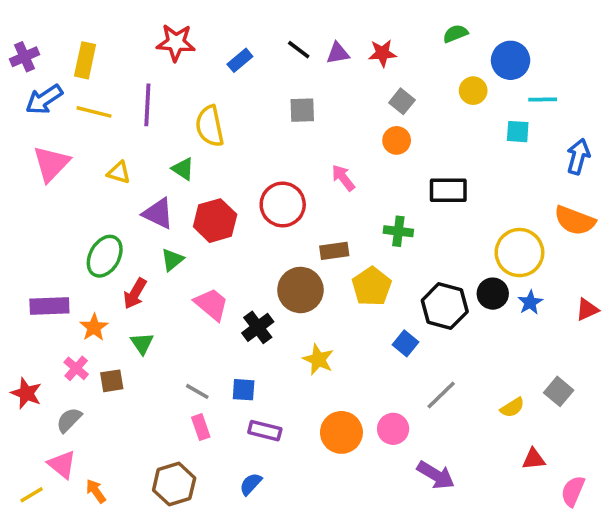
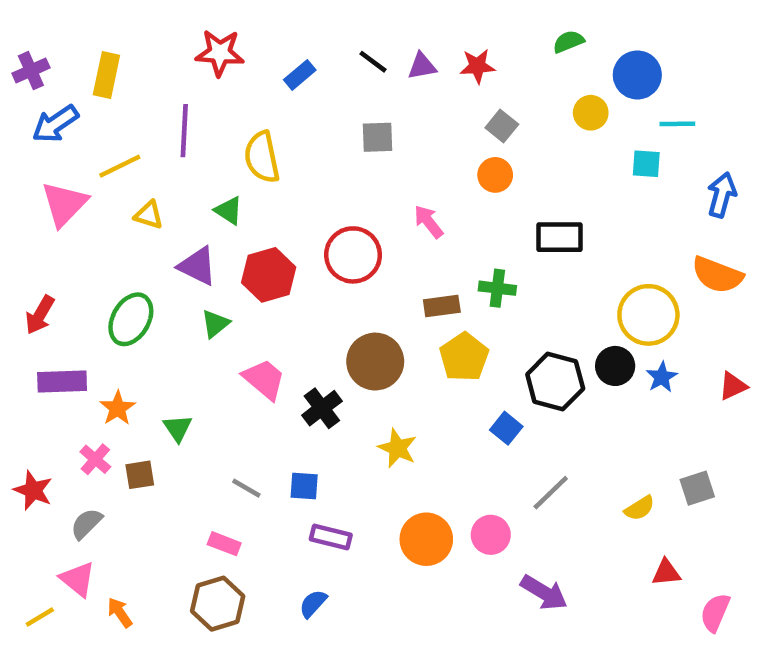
yellow line: (94, 112) -> (120, 166), moved, turned -40
brown rectangle: (334, 251) -> (442, 306), moved
red arrow: (135, 294) -> (40, 315), moved
gray square: (559, 391) -> (697, 488), turned 32
pink rectangle: (201, 427) -> (224, 544), moved, turned -50

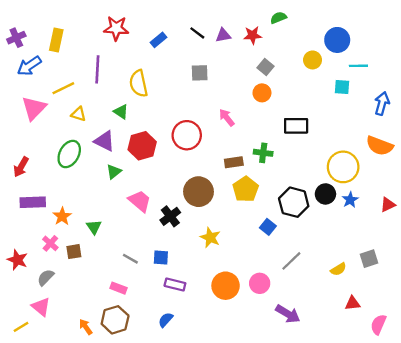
green semicircle: (568, 42) -> (278, 18), moved
green ellipse: (131, 319) -> (69, 154), moved
orange arrow: (120, 613) -> (86, 327), moved

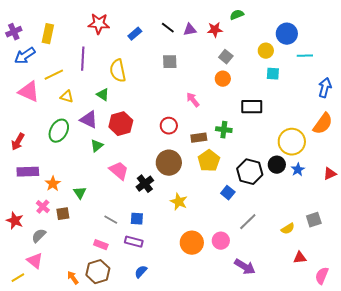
cyan square: (342, 87) -> (273, 74), moved
pink triangle: (34, 108) -> (29, 92), turned -50
red circle: (187, 135) -> (169, 126), moved, size x0.7
orange semicircle: (380, 146) -> (323, 124), turned -75
purple rectangle: (175, 284) -> (134, 242), moved

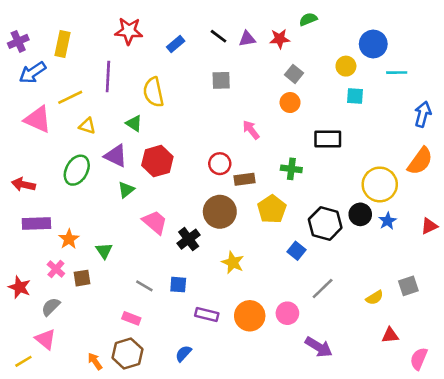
brown rectangle: (199, 138) -> (244, 179), moved
red arrow: (18, 142) -> (23, 184), turned 72
purple rectangle: (134, 242) -> (207, 315), moved

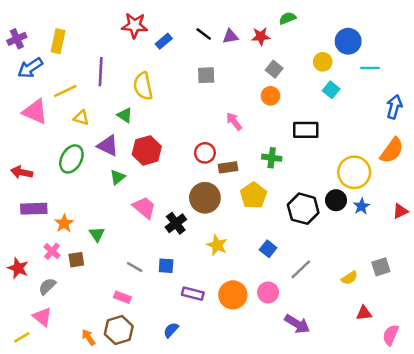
red star: (129, 31) -> (135, 25), moved
cyan square: (355, 96) -> (331, 90), turned 35
blue square: (297, 251) -> (268, 249), moved

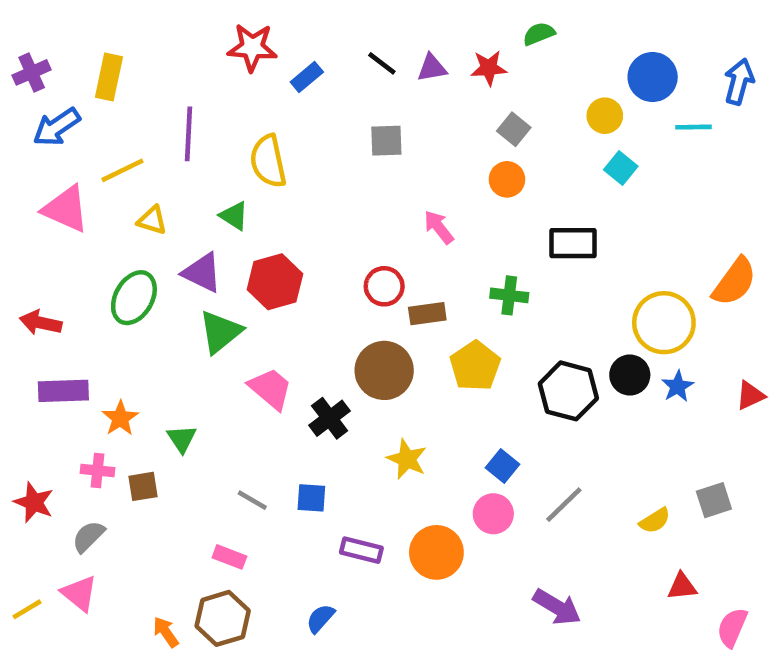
blue arrow: (394, 107) -> (739, 82), moved
green triangle: (118, 177) -> (220, 332), size x1.5
pink cross: (52, 251) -> (98, 471), turned -35
pink circle: (268, 292) -> (493, 514), moved
yellow line: (22, 337) -> (27, 609), moved

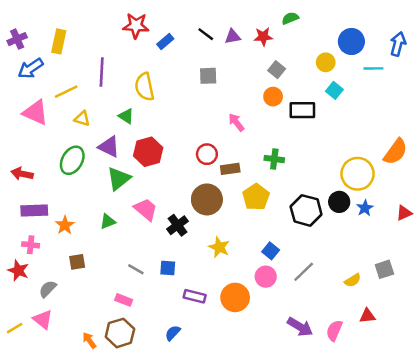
black rectangle: (573, 243) -> (302, 110), moved
green triangle: (182, 439) -> (108, 222), moved, turned 42
pink cross: (98, 471) -> (31, 245), moved
pink semicircle: (732, 627) -> (334, 330), moved

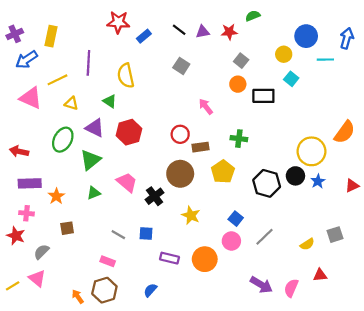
gray square: (208, 76) -> (181, 66), turned 35
green triangle: (119, 179) -> (91, 160), moved

